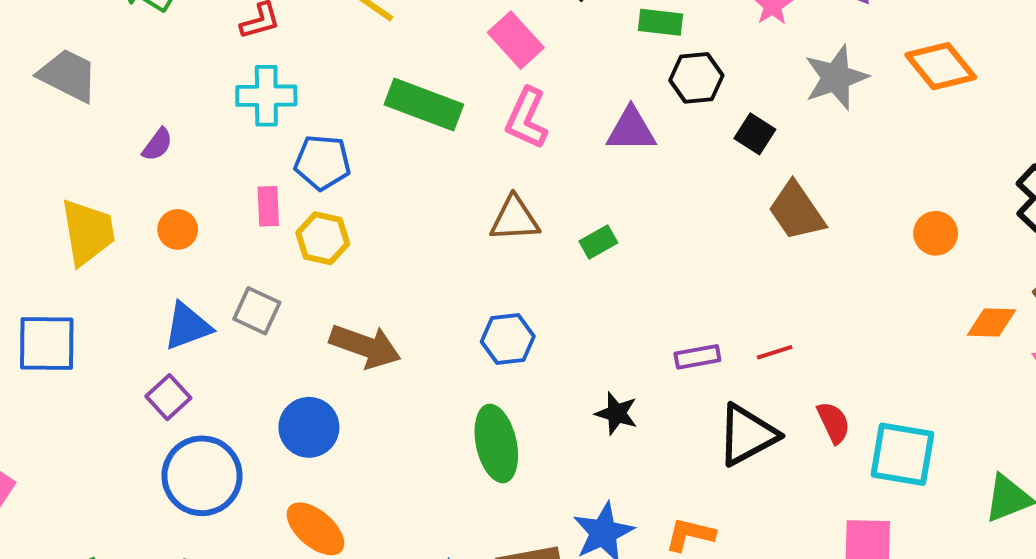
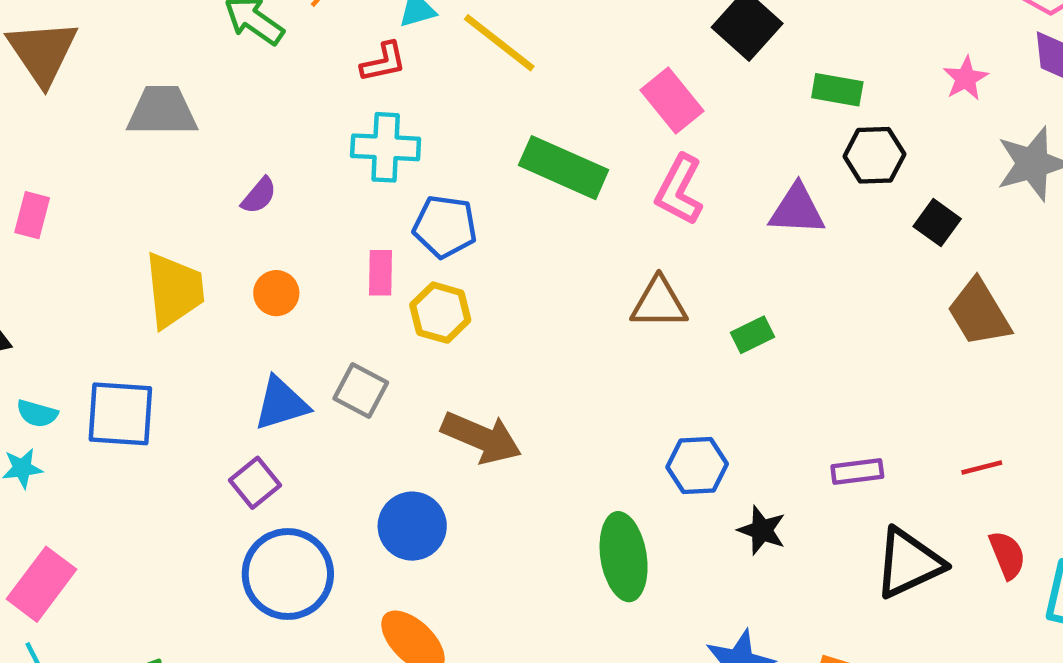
gray trapezoid: (68, 75) -> (162, 111), turned -30
blue hexagon: (508, 339) -> (697, 466), moved
red line: (775, 352) -> (982, 467), moved

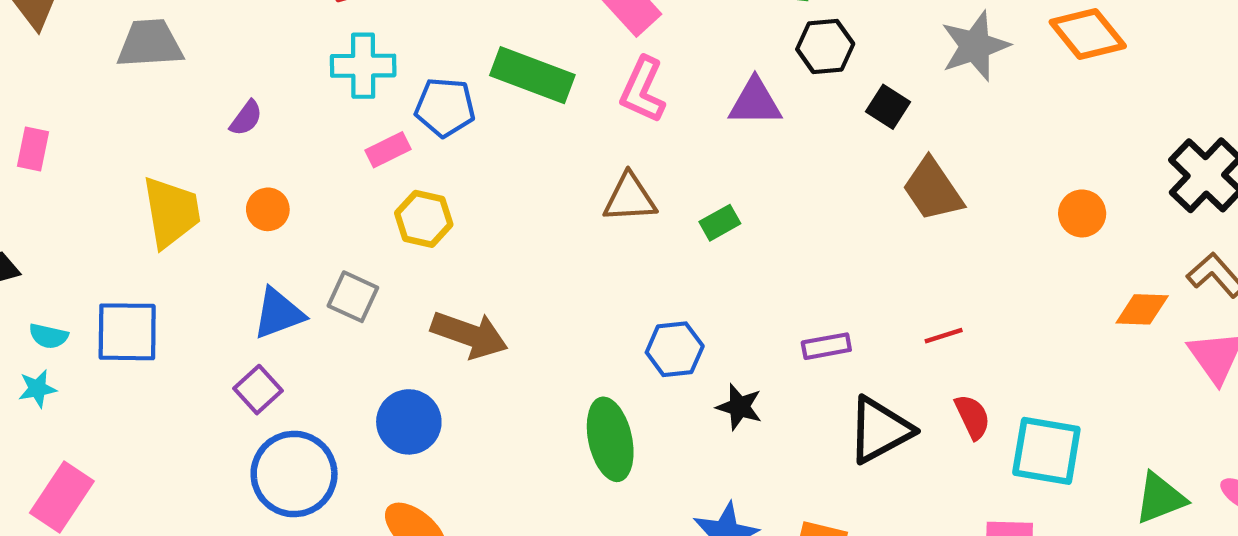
blue pentagon: (445, 227) -> (445, 107), moved
pink rectangle: (381, 273) -> (388, 150), moved, turned 66

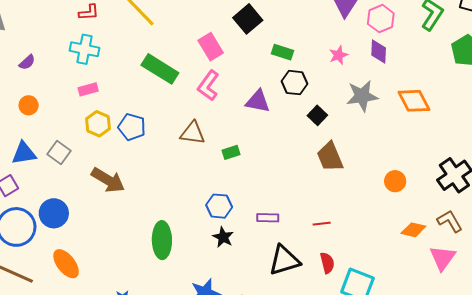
blue pentagon: (445, 107) -> (132, 127), moved
blue hexagon: (675, 349) -> (219, 206), moved
blue circle: (409, 422) -> (54, 213), moved

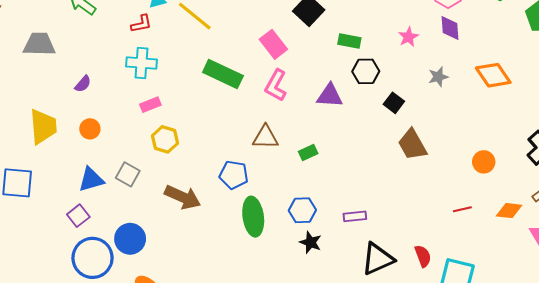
gray star: (362, 96) -> (438, 77), size x0.6
blue pentagon: (132, 127) -> (234, 175), moved
red line: (322, 224) -> (462, 209), moved
green ellipse: (162, 240) -> (253, 217), moved

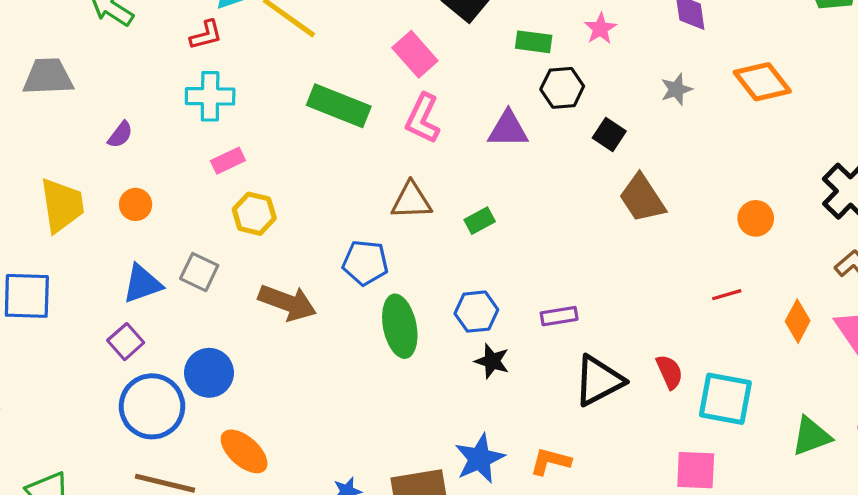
pink star: (408, 37) -> (600, 29), moved
orange diamond: (509, 211) -> (798, 321), moved, turned -65

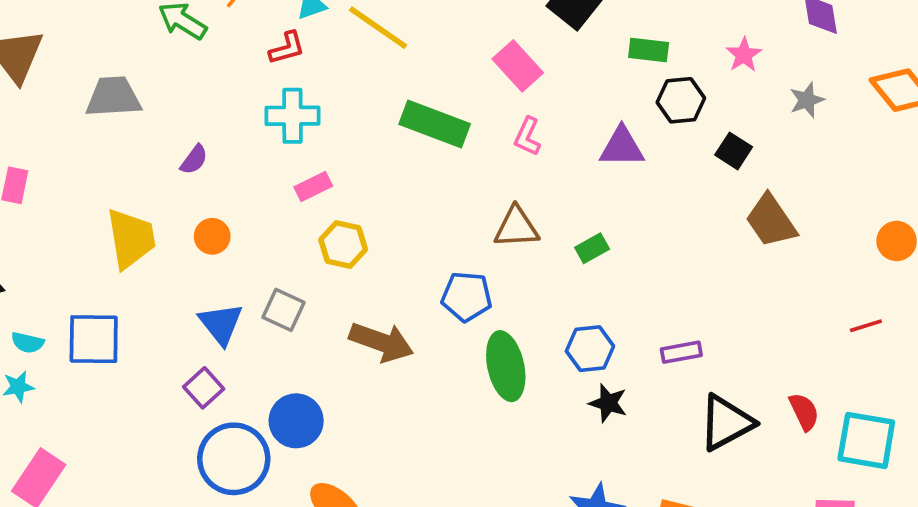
pink star: (600, 29) -> (744, 55), moved
pink L-shape: (423, 118) -> (527, 137), size x0.7
blue triangle: (142, 284) -> (221, 324), turned -48

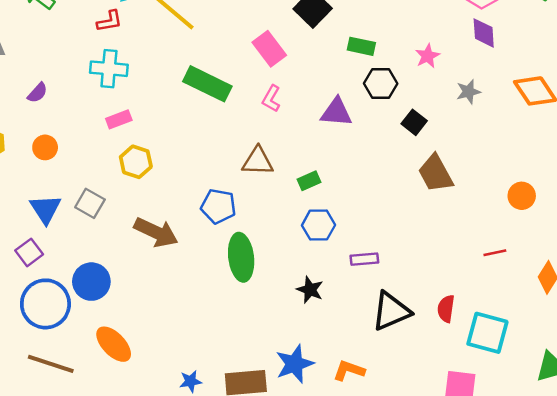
blue hexagon: (590, 349) -> (318, 225), moved
red semicircle: (804, 412) -> (446, 309), turned -152

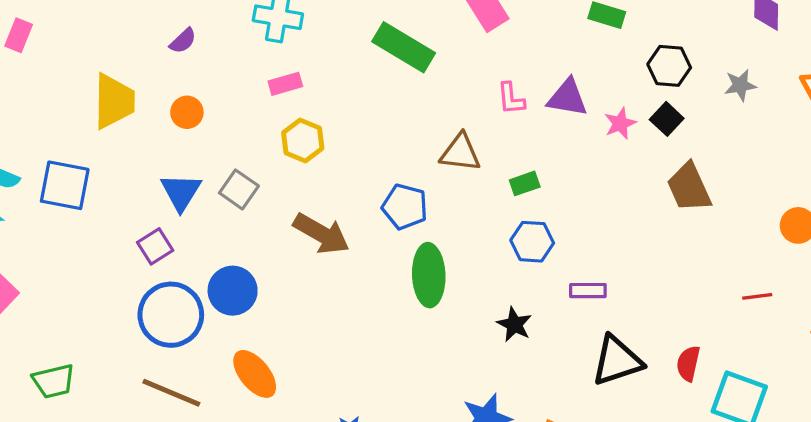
pink star: (427, 56) -> (620, 123), moved
black hexagon: (381, 84) -> (669, 66), moved
pink L-shape: (271, 99) -> (511, 99), moved, turned -40

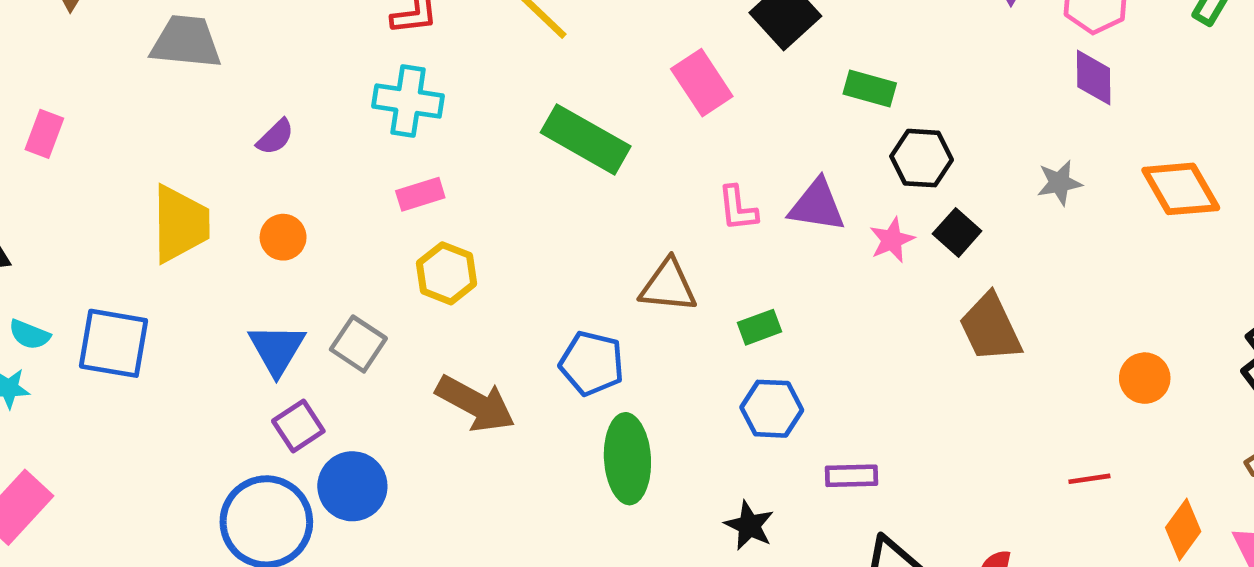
black hexagon: (669, 66) -> (922, 158), moved
purple square: (155, 246) -> (298, 426), moved

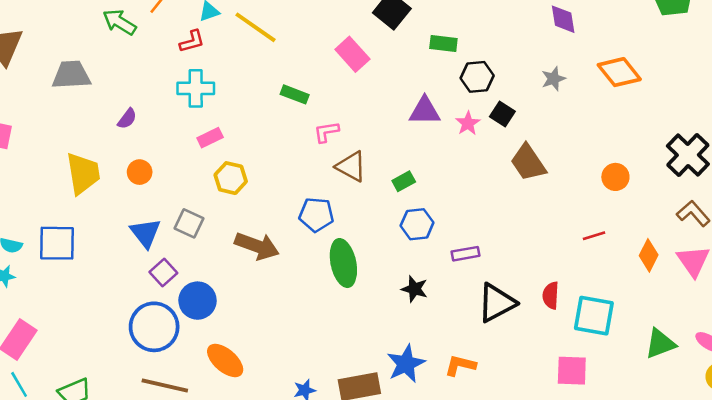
green rectangle: (586, 139) -> (295, 94), size x0.6
pink L-shape: (738, 208) -> (326, 132), moved, turned 96
brown triangle: (668, 286) -> (351, 166), turned 32

